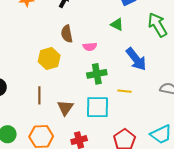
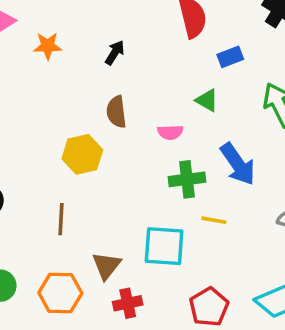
pink semicircle: (90, 47) -> (170, 132), moved
green cross: (97, 74) -> (187, 179), moved
brown triangle: (65, 108) -> (106, 266), moved

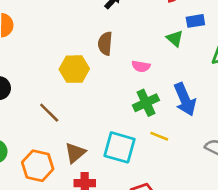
green triangle: (207, 100) -> (175, 38), moved
green cross: (187, 179) -> (146, 103), turned -30
brown line: (61, 219) -> (49, 113), turned -60

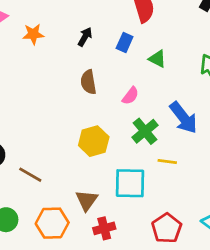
blue rectangle: (195, 21) -> (125, 42), moved, turned -42
pink semicircle: (141, 66) -> (130, 96), turned -48
yellow hexagon: (74, 69) -> (94, 141), moved
brown line: (49, 113) -> (30, 175), moved

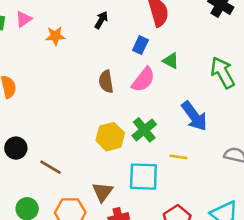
black arrow: (85, 37) -> (101, 20), moved
pink semicircle: (130, 96) -> (143, 80), moved, size x1.5
green cross: (145, 131) -> (144, 130), moved

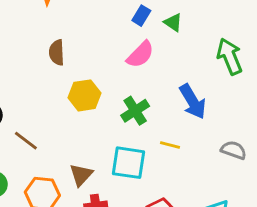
green triangle: (171, 61) -> (173, 22), moved
brown semicircle: (106, 82) -> (57, 52), moved
yellow hexagon: (110, 137) -> (85, 95), moved

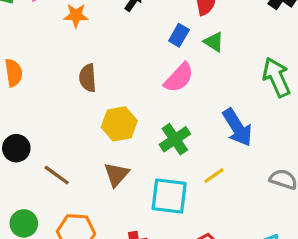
yellow line: (170, 145) -> (214, 176), turned -48
brown triangle: (81, 175) -> (116, 174), moved

